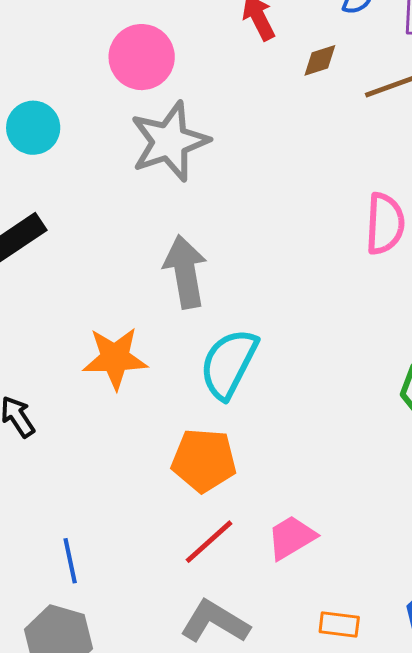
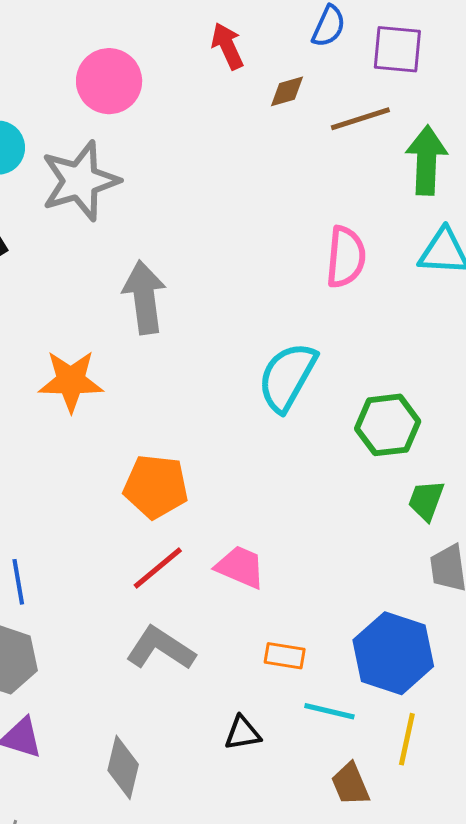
gray star: (170, 141) -> (80, 181), moved
cyan semicircle: (229, 364) -> (287, 377), moved
pink trapezoid: (291, 537) -> (240, 567), turned 52

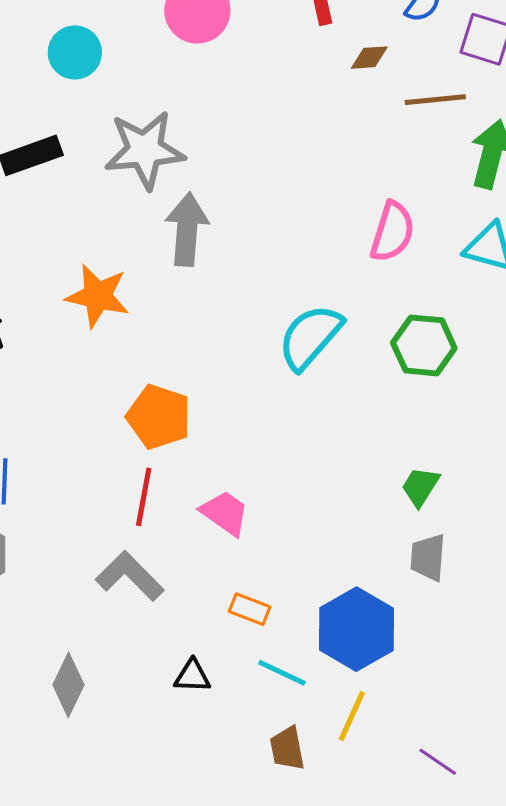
gray star: (80, 181) -> (145, 150), moved
green hexagon: (388, 425) -> (424, 345), moved
red line: (158, 568) -> (144, 497), turned -52

